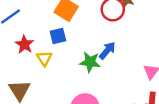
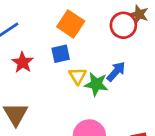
yellow triangle: (44, 58) -> (78, 76), moved

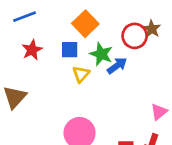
blue arrow: (116, 71) -> (117, 66), moved
green star: (96, 84) -> (101, 54), moved

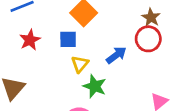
red circle: (135, 36) -> (148, 39), moved
green star: (101, 54) -> (95, 86), moved

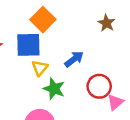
blue square: (68, 39) -> (28, 45), size x1.5
red circle: (148, 39) -> (99, 86), moved

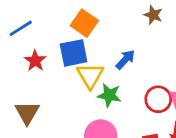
yellow triangle: (40, 68) -> (90, 76), size x1.5
red circle: (99, 86) -> (158, 99), moved

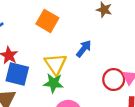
blue square: (74, 53) -> (17, 74), moved, turned 30
green star: (109, 95) -> (53, 83), moved

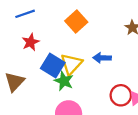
blue arrow: (84, 49) -> (102, 58), turned -144
blue square: (17, 74) -> (53, 65), moved

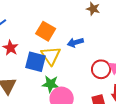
orange square: (76, 21) -> (46, 31), moved
green star: (64, 81) -> (51, 84), moved

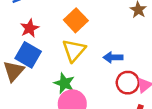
blue arrow: (75, 42) -> (113, 57), moved
blue square: (36, 62) -> (28, 55), moved

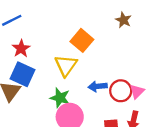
orange square: (76, 20) -> (82, 40), moved
blue arrow: (113, 57) -> (98, 86), moved

